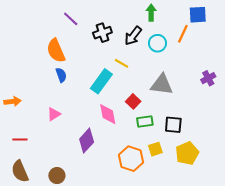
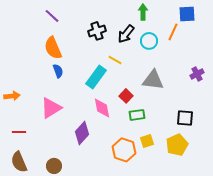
purple line: (71, 19) -> (52, 16), moved
pink triangle: (54, 114) -> (51, 108), size x1.6
black square: (173, 125) -> (185, 118), moved

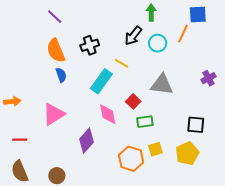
black cross: (97, 31) -> (90, 45), moved

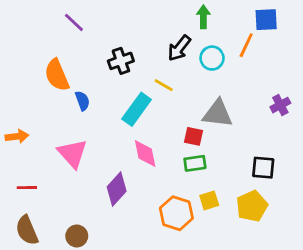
orange semicircle: (56, 51) -> (57, 75), moved
red square: (133, 101) -> (193, 136), moved, turned -32
pink triangle: (54, 114) -> (72, 153), turned -40

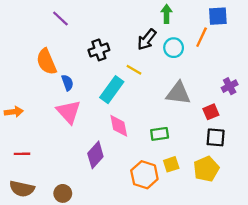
red square: (193, 136) -> (211, 112), moved, turned -35
pink triangle: (72, 153) -> (69, 112), moved
brown semicircle: (27, 230) -> (22, 189), turned -55

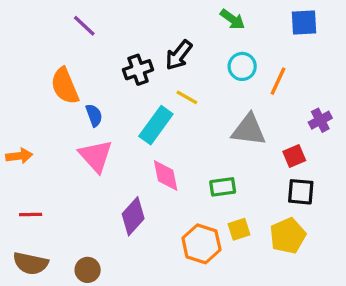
green arrow: (167, 14) -> (232, 19), turned 126
orange line: (202, 37) -> (278, 81), moved
black arrow: (147, 39) -> (179, 55), moved

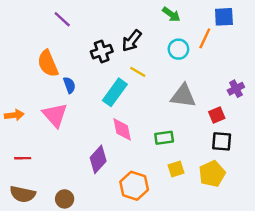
orange line: (278, 81) -> (205, 38), moved
pink triangle: (96, 156) -> (55, 115), moved
orange hexagon: (201, 244) -> (134, 186), moved

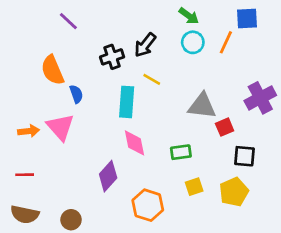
cyan circle: (178, 49) -> (193, 42), moved
purple cross: (236, 89) -> (260, 98), size x1.6
cyan rectangle: (115, 92) -> (127, 102), turned -32
orange arrow: (14, 115) -> (29, 131), moved
red square: (217, 115) -> (225, 127), moved

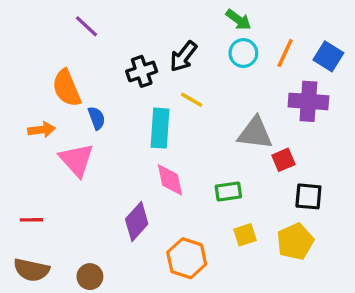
blue square: (247, 19) -> (328, 56), moved, turned 35
purple cross: (260, 98) -> (308, 101), moved, turned 32
orange arrow: (29, 131) -> (42, 130), moved

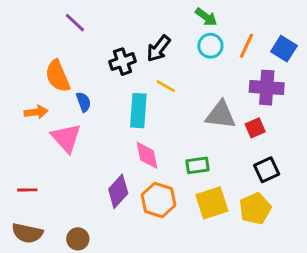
red square: (283, 160) -> (255, 128), moved
black square: (308, 196) -> (267, 170), turned -30
yellow square: (245, 235) -> (212, 203), size x1.6
orange hexagon: (187, 258) -> (159, 200), moved

